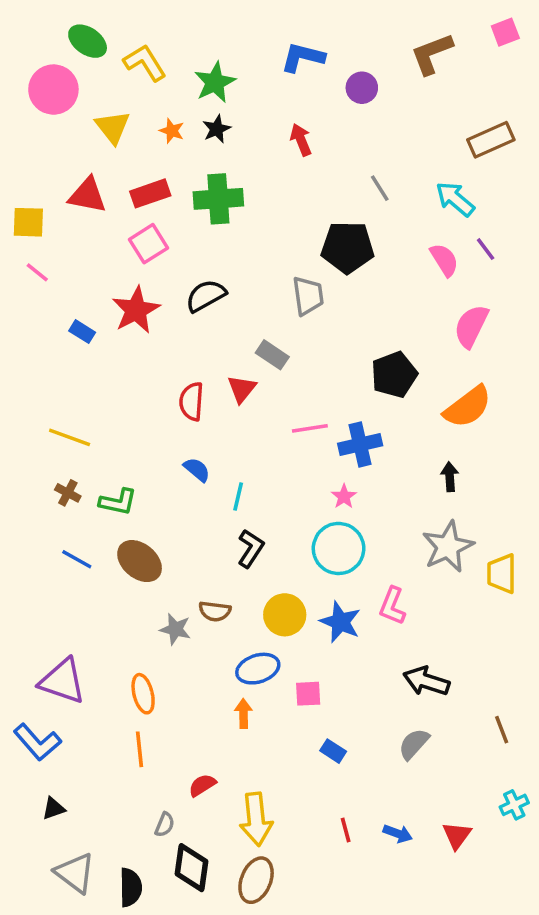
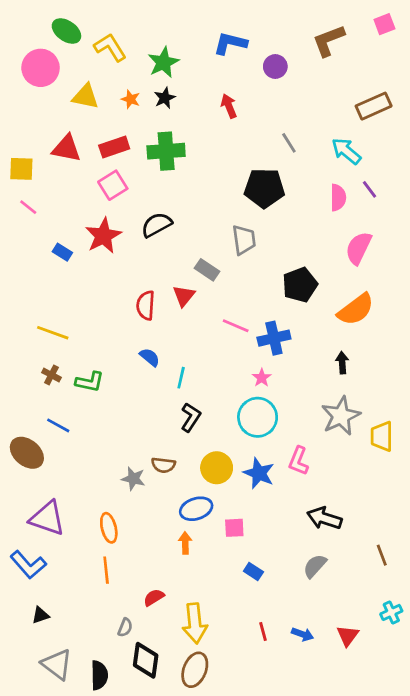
yellow triangle: (113, 127) -> (86, 97), turned -40
pink semicircle: (444, 260) -> (338, 198), turned 32
gray trapezoid: (308, 296) -> (244, 240), moved
pink line: (310, 428) -> (236, 326), turned 32
brown ellipse: (140, 561) -> (27, 453), moved

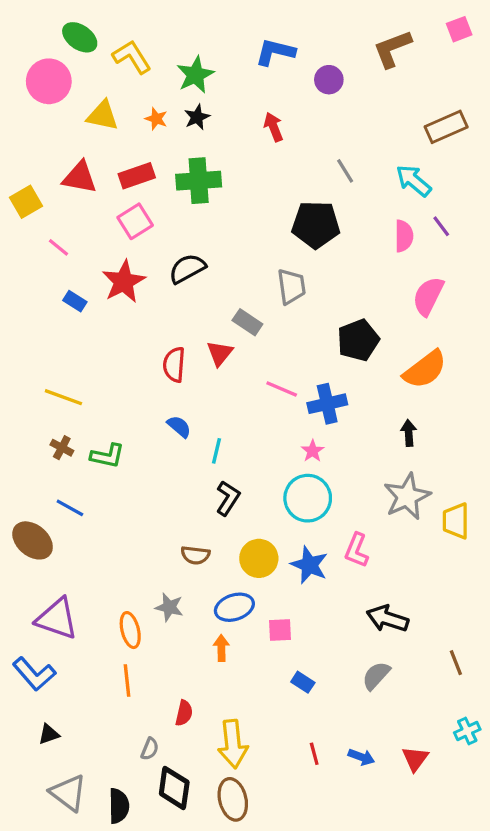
yellow square: (21, 169) -> (26, 202), turned -32
pink line: (28, 207) -> (59, 247), moved
gray star: (133, 479) -> (169, 607), moved
red semicircle: (154, 597) -> (184, 713), turned 135
brown ellipse: (195, 670) -> (233, 799), turned -36

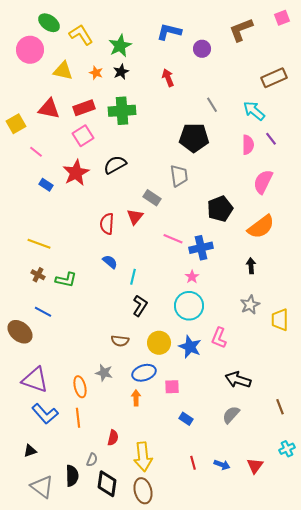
gray star: (407, 497) -> (250, 305), size x0.7
blue L-shape: (34, 674) -> (45, 414), moved
black semicircle: (119, 806) -> (72, 476), moved

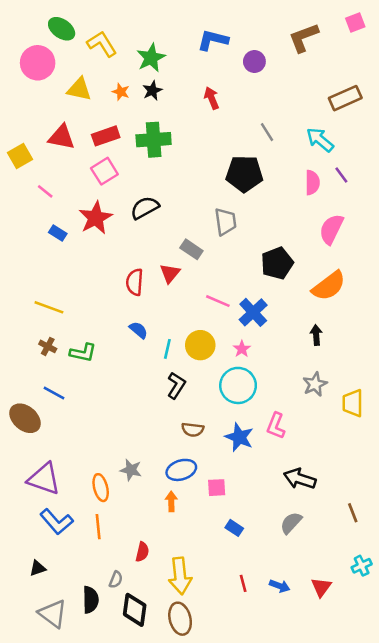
blue cross: (201, 248) -> (253, 312), turned -30
brown semicircle: (120, 341) -> (193, 430), moved
yellow circle: (159, 343) -> (200, 345), moved

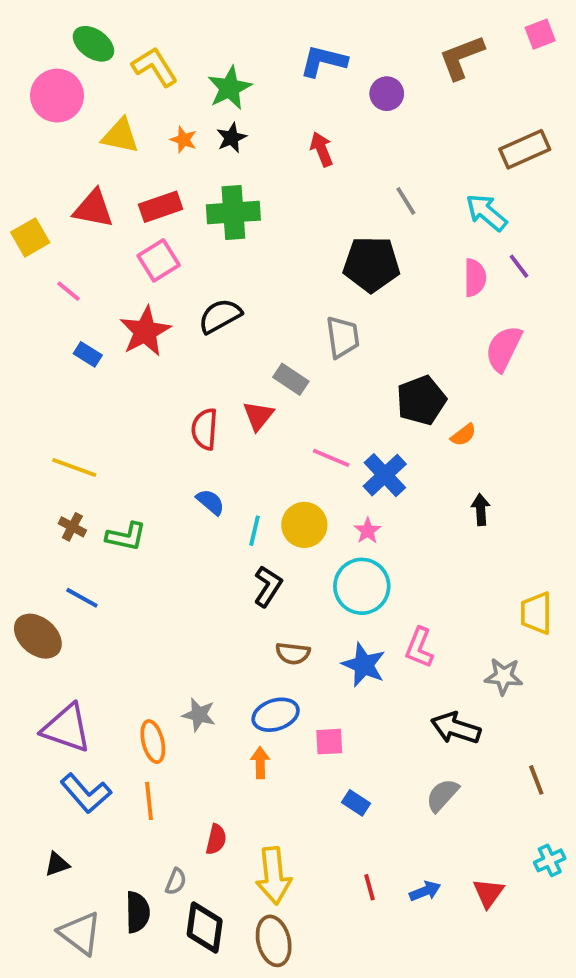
orange semicircle: (329, 286) -> (463, 435), moved, size x0.5
gray star: (315, 384) -> (504, 676), moved, turned 30
blue arrow: (280, 586) -> (425, 891), turned -42

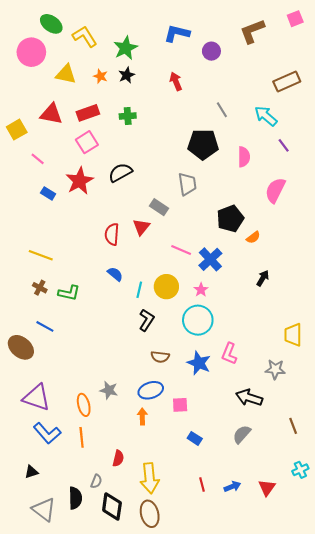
green cross: (233, 212) -> (128, 116), size x0.6
pink semicircle: (475, 278) -> (244, 157), moved
black arrow: (481, 510) -> (263, 278), turned 35

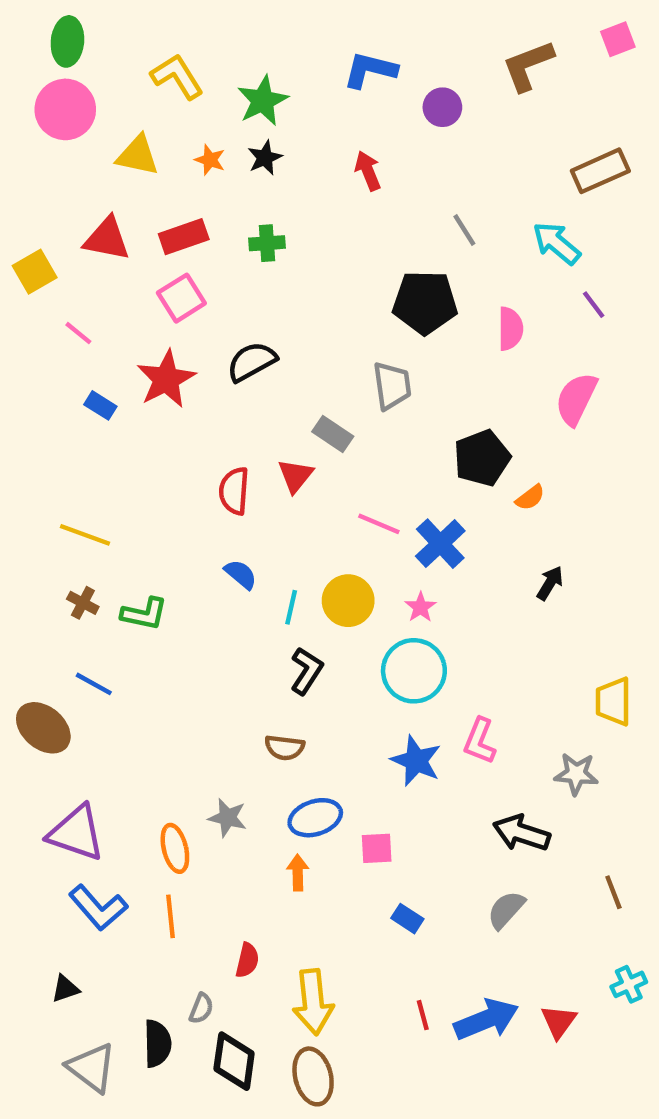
green ellipse: (51, 24) -> (67, 41), moved, turned 60
brown semicircle: (160, 357) -> (285, 748), moved
blue arrow: (232, 487) -> (486, 1019), size x1.8

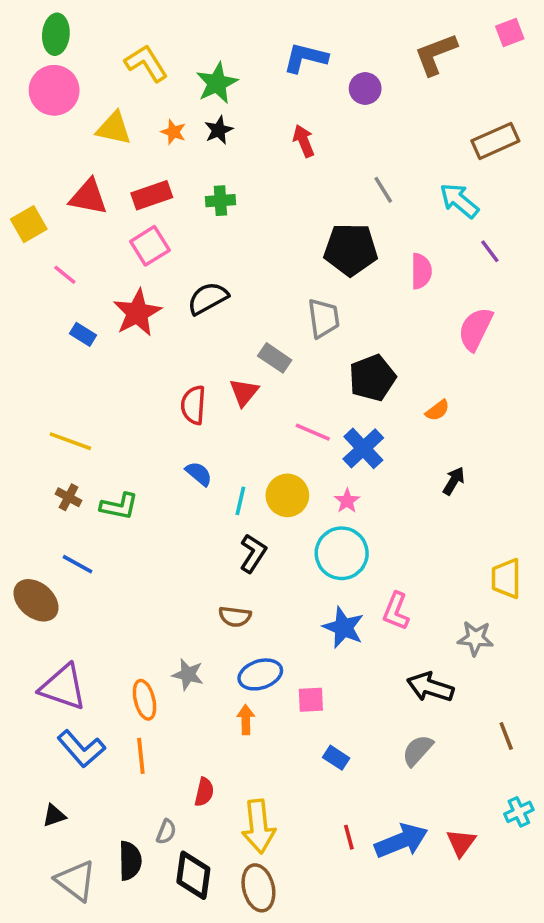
black pentagon: (482, 458) -> (372, 378), moved

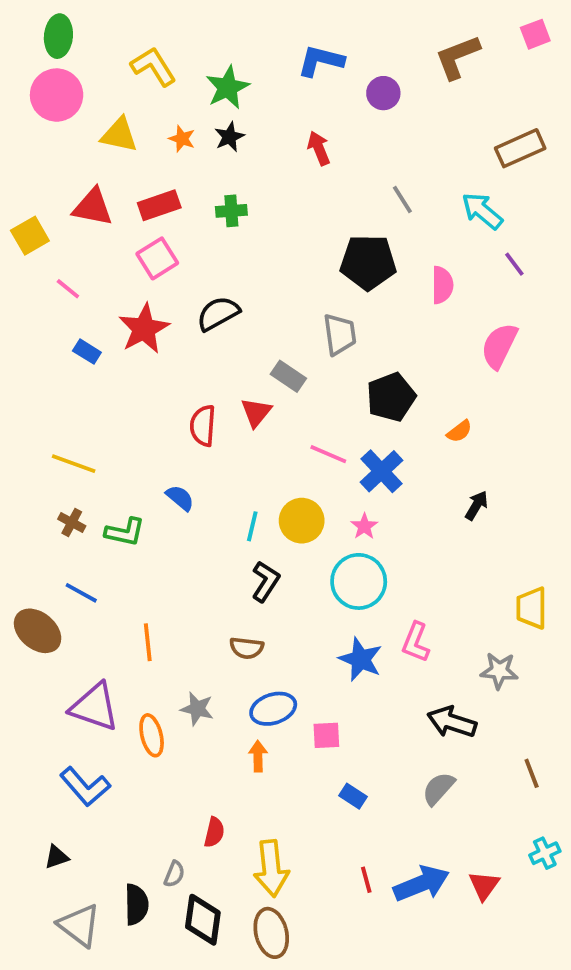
blue semicircle: (199, 474) -> (180, 498), moved
purple triangle: (63, 687) -> (95, 707), moved
orange line: (141, 756) -> (148, 642), moved

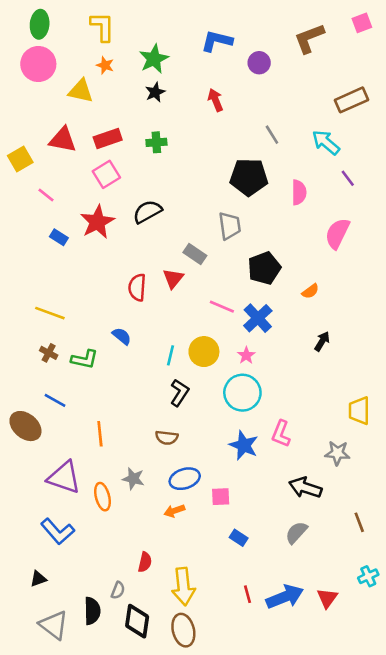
yellow L-shape: (153, 67) -> (102, 27), moved, turned 32
orange star: (182, 139) -> (105, 65), moved
orange arrow: (258, 756) -> (174, 511), turned -108

